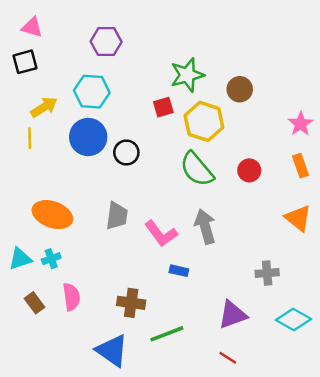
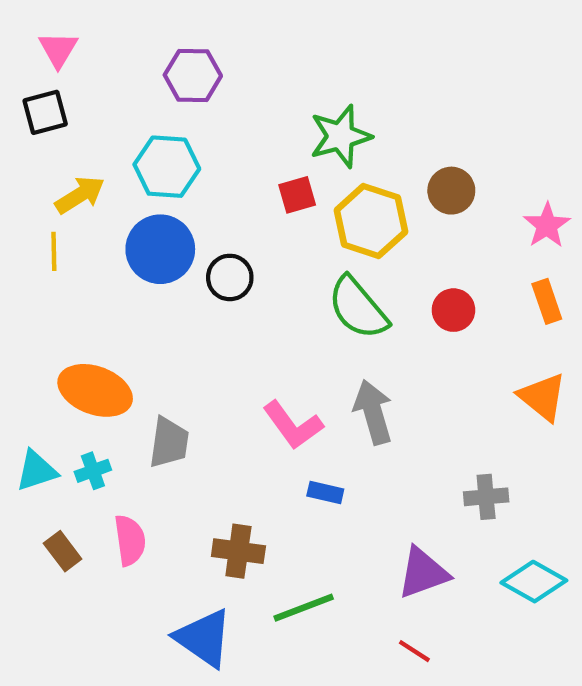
pink triangle: (32, 27) -> (58, 49), turned 45
brown circle: (240, 89) -> (451, 191), moved
gray trapezoid: (117, 216) -> (169, 443), moved

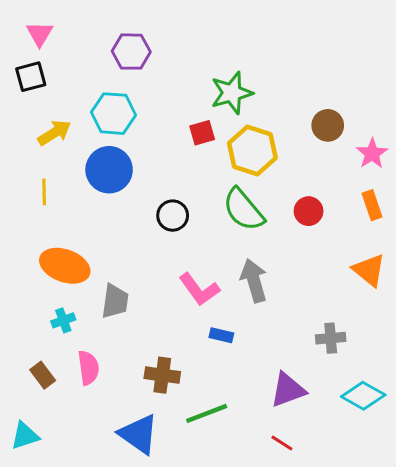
brown circle: (451, 191) -> (328, 125), moved
yellow line: (54, 251) -> (44, 192), moved
black circle: (230, 277) -> (173, 216), moved
cyan triangle: (36, 471) -> (25, 436), moved

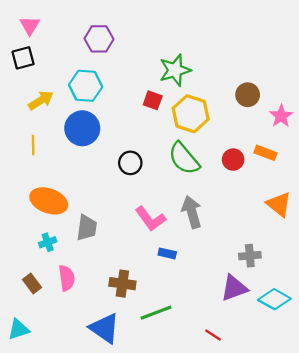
red square: (202, 133) -> (153, 100), turned 36
orange rectangle: (372, 205) -> (265, 153), moved, turned -50
purple triangle: (288, 390) -> (234, 288), moved

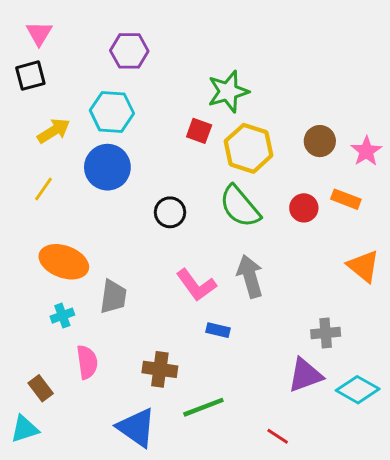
brown circle: (248, 95) -> (320, 141), moved
yellow line: (33, 145) -> (43, 189), turned 36
brown rectangle: (32, 284) -> (41, 388), moved

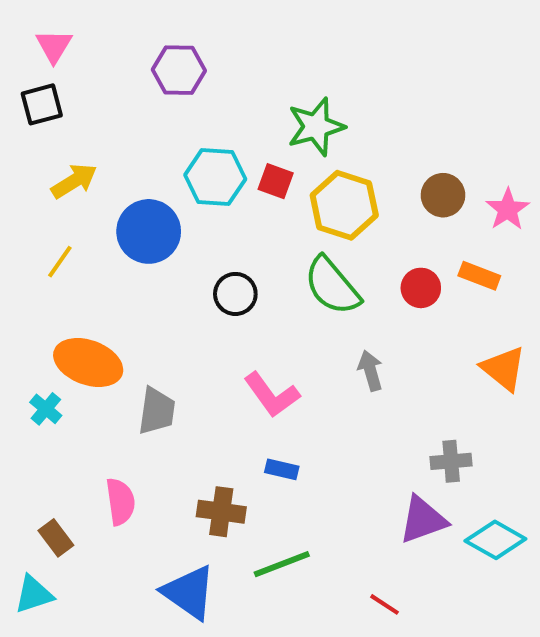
cyan hexagon: (112, 112) -> (215, 177), moved
gray arrow: (250, 276) -> (370, 371), moved, size x0.7
cyan cross: (62, 316) -> (46, 409), moved, turned -30
blue rectangle: (218, 330) -> (282, 469), moved

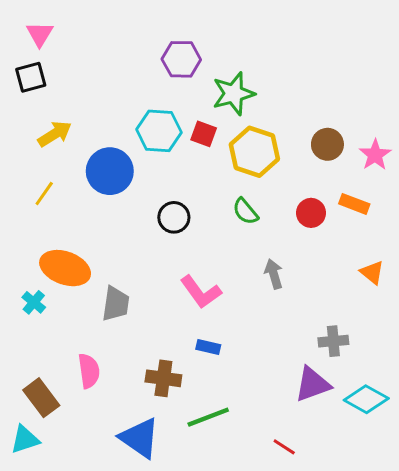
purple hexagon: (179, 70) -> (181, 59), moved
green semicircle: (332, 286) -> (245, 211), size x0.6
orange triangle: (503, 369) -> (372, 273), size x0.7
brown rectangle: (56, 538) -> (41, 398), size x1.4

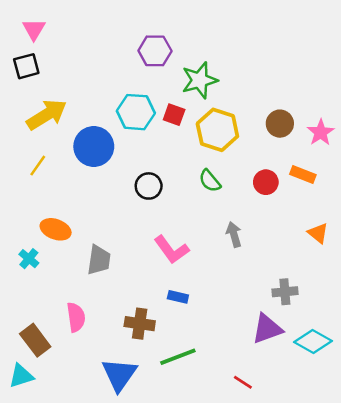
yellow arrow: (55, 134) -> (47, 115), size x1.4
orange ellipse: (65, 268) -> (56, 229), size x0.7
blue triangle: (140, 438) -> (119, 375), turned 30

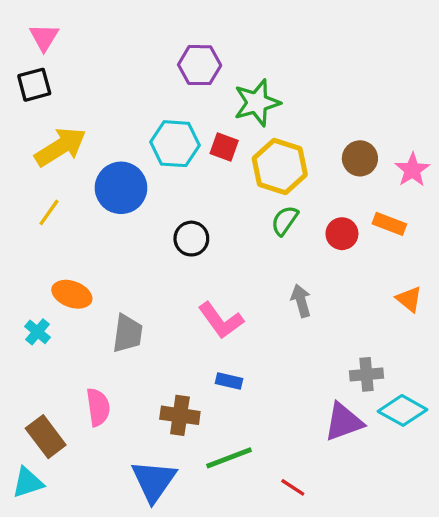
green semicircle: (210, 181) -> (285, 221), moved, turned 75
cyan diamond: (313, 341) -> (402, 410), moved
red line: (243, 382) -> (293, 487), moved

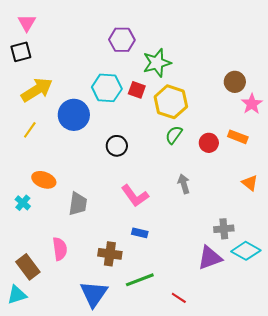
brown circle: (360, 158) -> (235, 82), moved

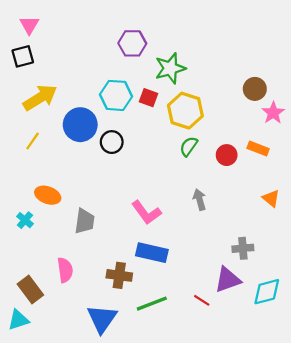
black circle: (117, 146) -> (112, 142), moved
blue rectangle: (140, 233) -> (152, 253), size x1.8
cyan diamond: (246, 251) -> (267, 292), moved, turned -44
red line: (179, 298) -> (202, 300), moved

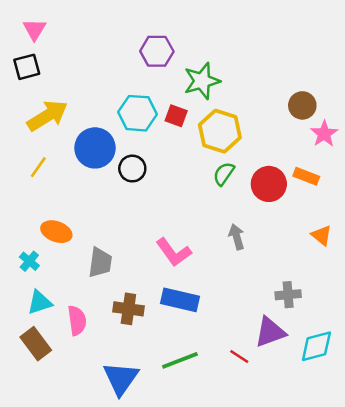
red circle: (227, 155) -> (269, 184), size x1.4
brown cross: (119, 275) -> (128, 309), moved
cyan triangle: (18, 320) -> (40, 302), moved

